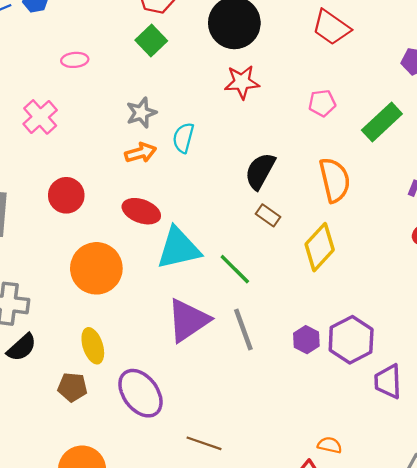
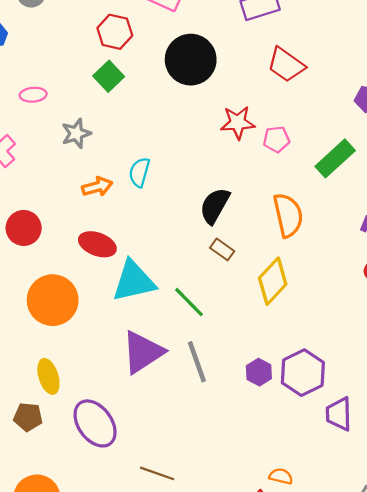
red star: (242, 82) -> (238, 123), moved
gray star: (141, 113) -> (76, 133), moved

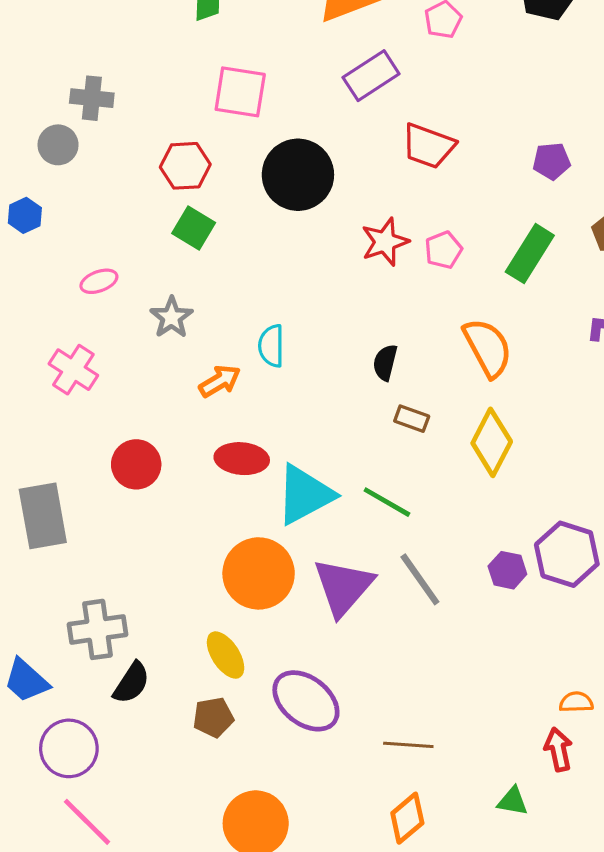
black semicircle: (215, 206) -> (385, 363), size x0.7
orange circle: (53, 300) -> (259, 573), moved

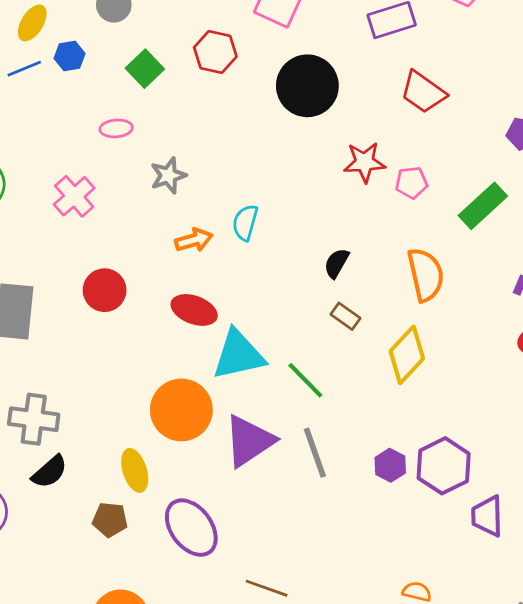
green square: (194, 228) -> (145, 69), moved

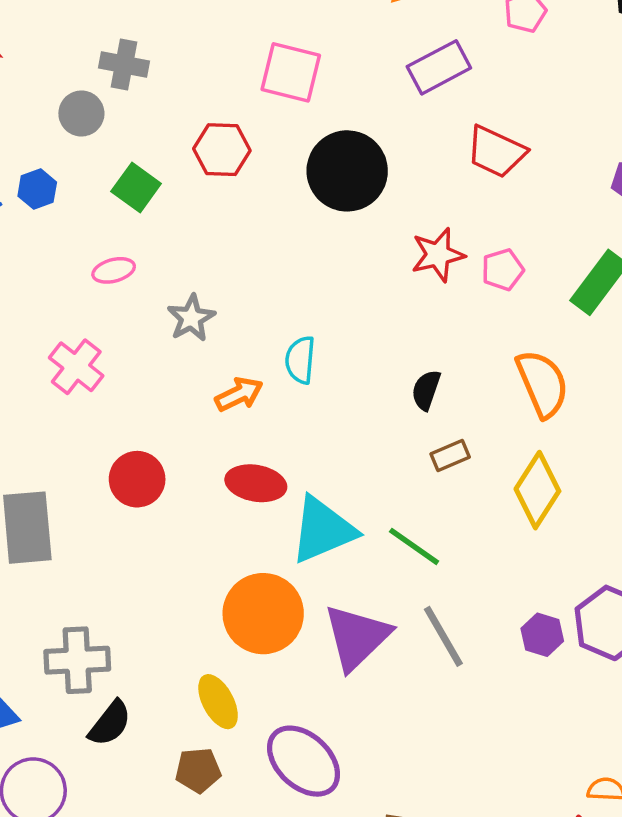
brown rectangle: (346, 316) -> (450, 456), turned -48

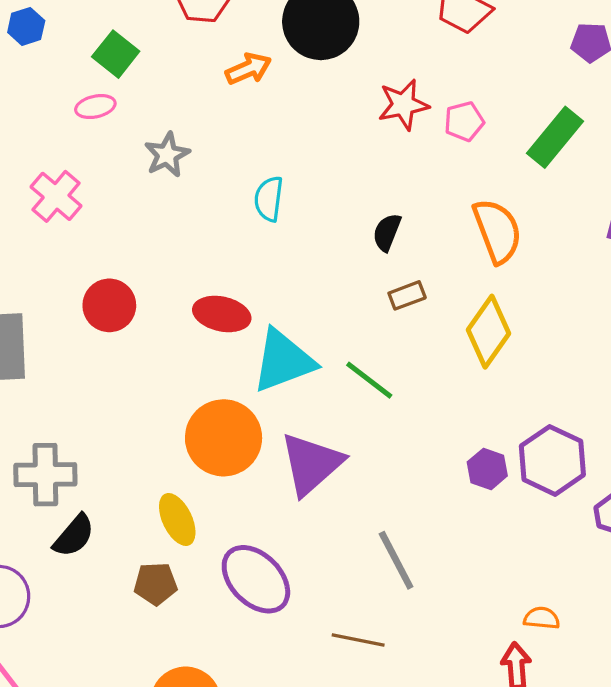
green square: (136, 187) -> (116, 54), moved
orange arrow: (239, 394) -> (248, 69), moved
gray line: (443, 636) -> (396, 560), moved

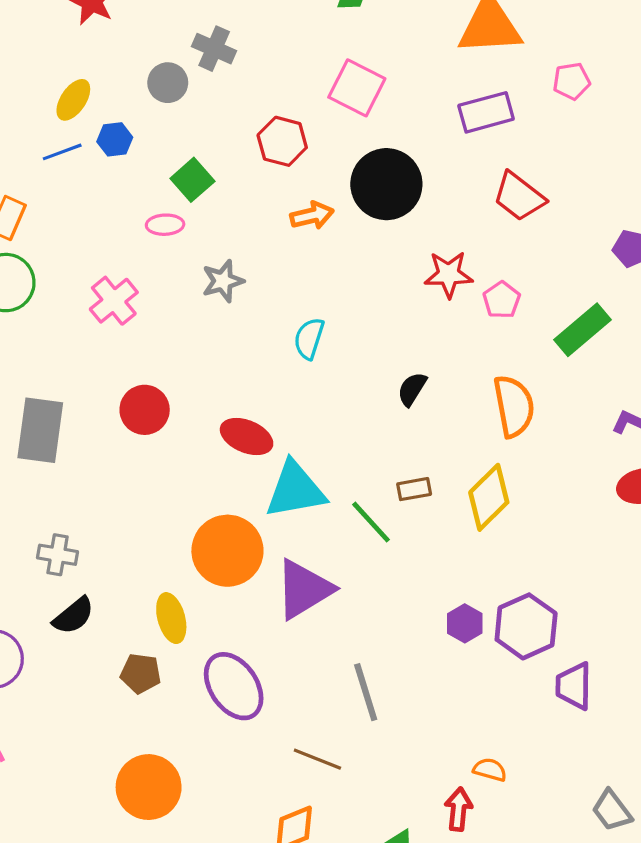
pink pentagon: (464, 121) -> (502, 300), turned -30
brown rectangle: (407, 295) -> (414, 489), moved
gray cross: (45, 475) -> (58, 555), size x0.7

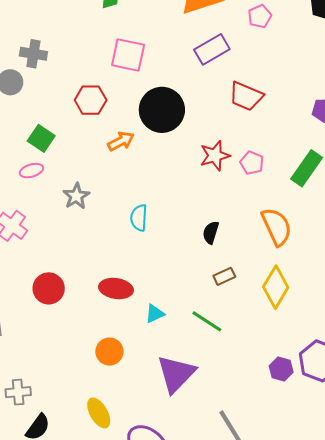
brown rectangle: (414, 489) -> (224, 276), moved
cyan triangle: (295, 490) -> (155, 314), size x0.5
orange circle: (227, 551) -> (109, 352), moved, size x0.6

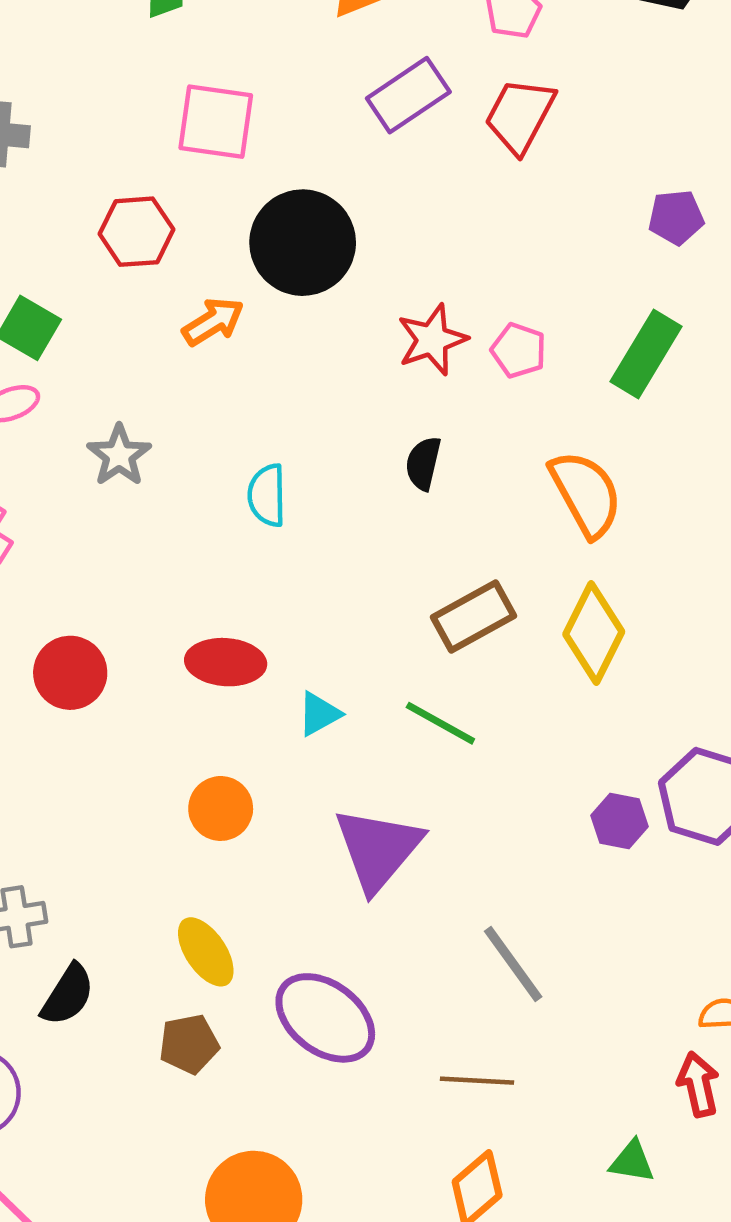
red trapezoid: (246, 96) -> (520, 116), moved, turned 99
black semicircle: (211, 232) -> (423, 463), moved
brown rectangle: (224, 276) -> (473, 616), size x1.6

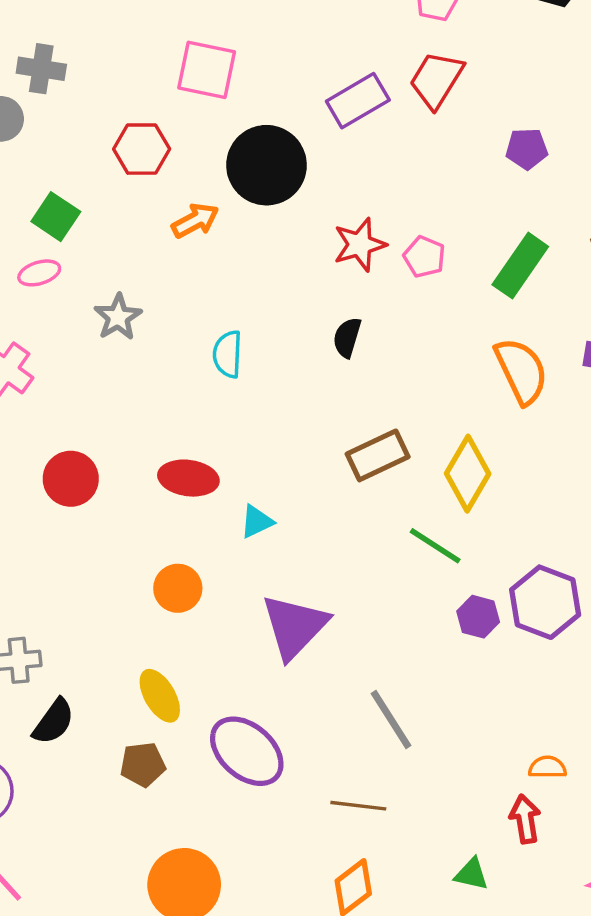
purple rectangle: (408, 95) -> (358, 101), moved
purple pentagon: (676, 217) -> (527, 149), moved
orange semicircle: (586, 494) -> (521, 371), moved
green line: (440, 723) -> (435, 546), moved

